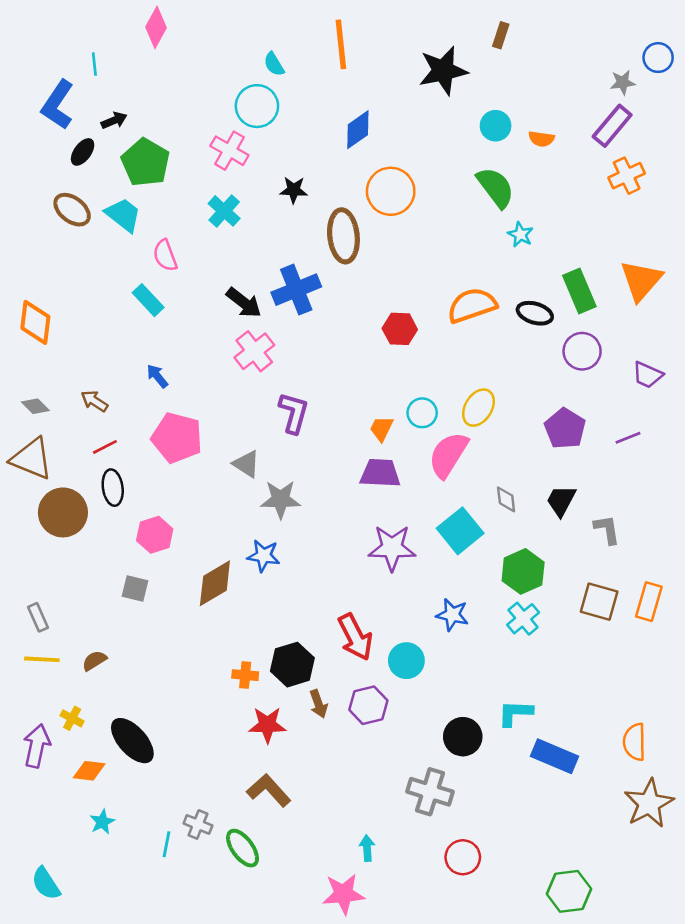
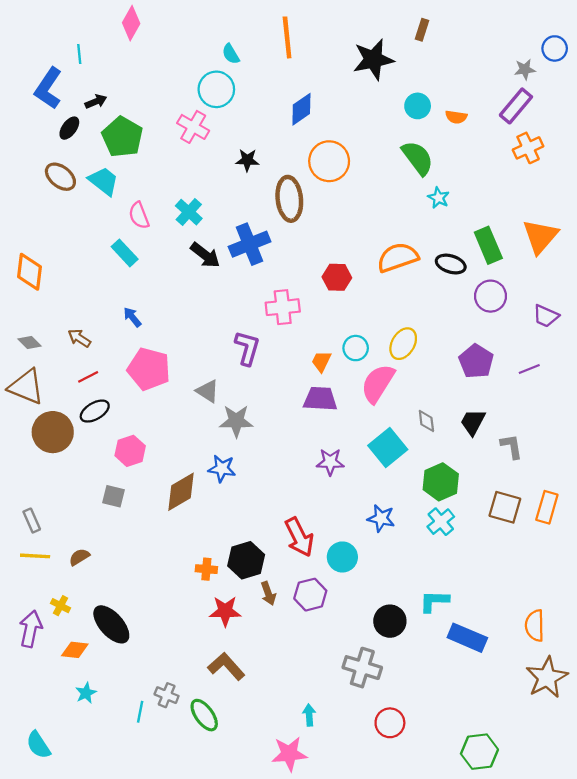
cyan cross: (224, 211) -> (189, 212), moved
pink cross: (254, 351) -> (283, 307), moved, turned 32
black ellipse: (113, 488) -> (95, 411), turned 68
purple star: (392, 548) -> (330, 462), size x0.7

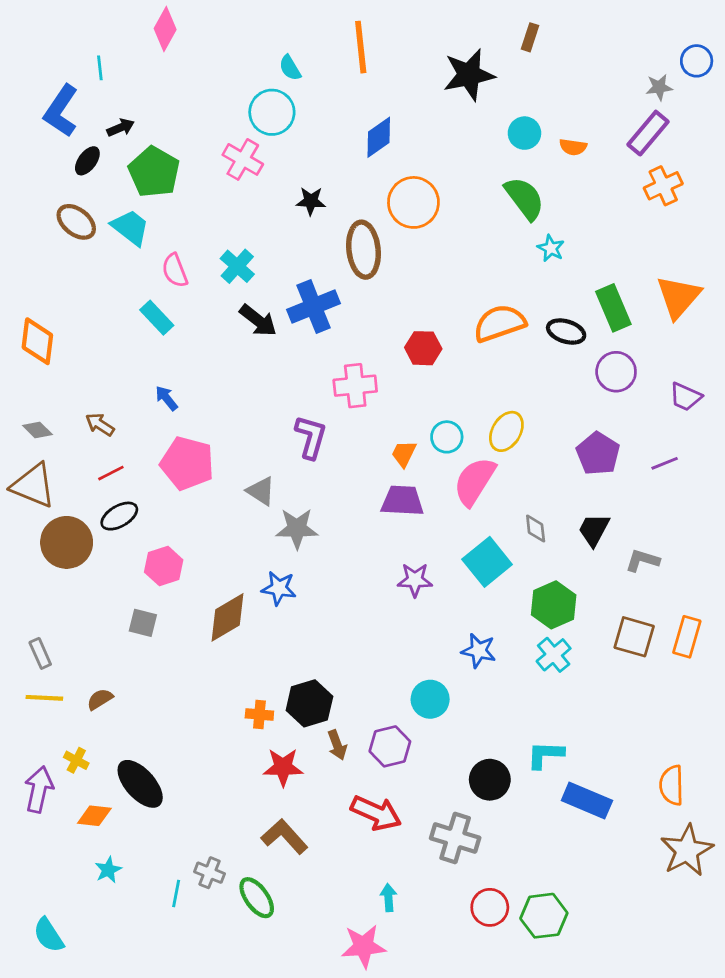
gray L-shape: (512, 446) -> (642, 560), turned -64
red arrow: (299, 537) -> (376, 813), moved, turned -39
green hexagon: (479, 752) -> (544, 916), moved

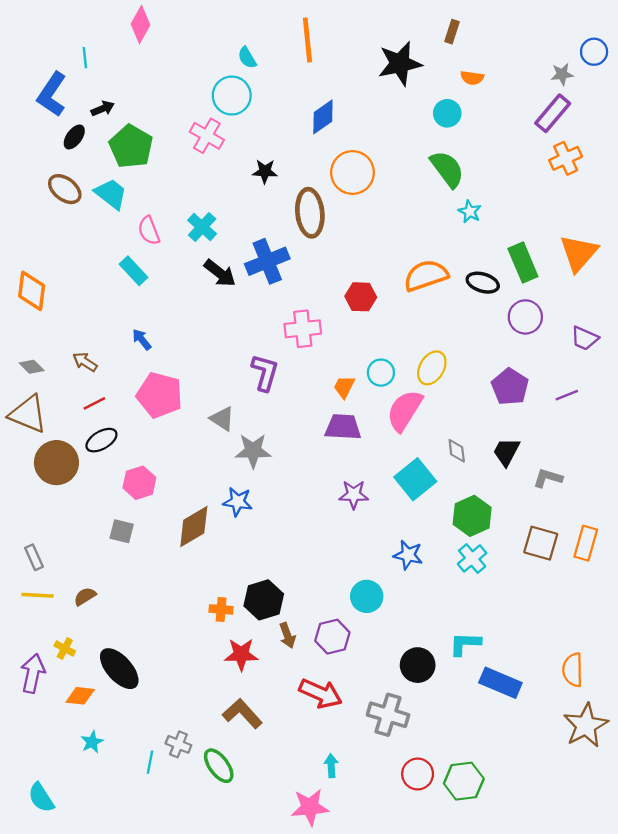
orange semicircle: (573, 147) -> (472, 78), moved

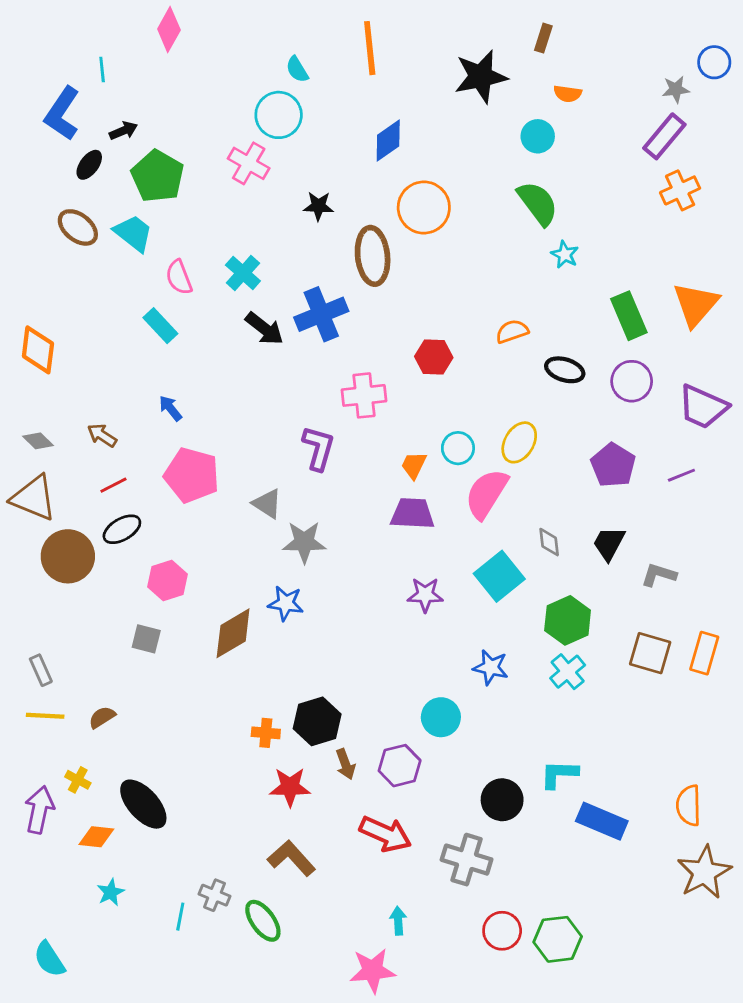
orange semicircle: (426, 276) -> (512, 331), size x0.6
black ellipse: (483, 283) -> (565, 370), moved
purple trapezoid: (585, 338) -> (703, 407), size x1.5

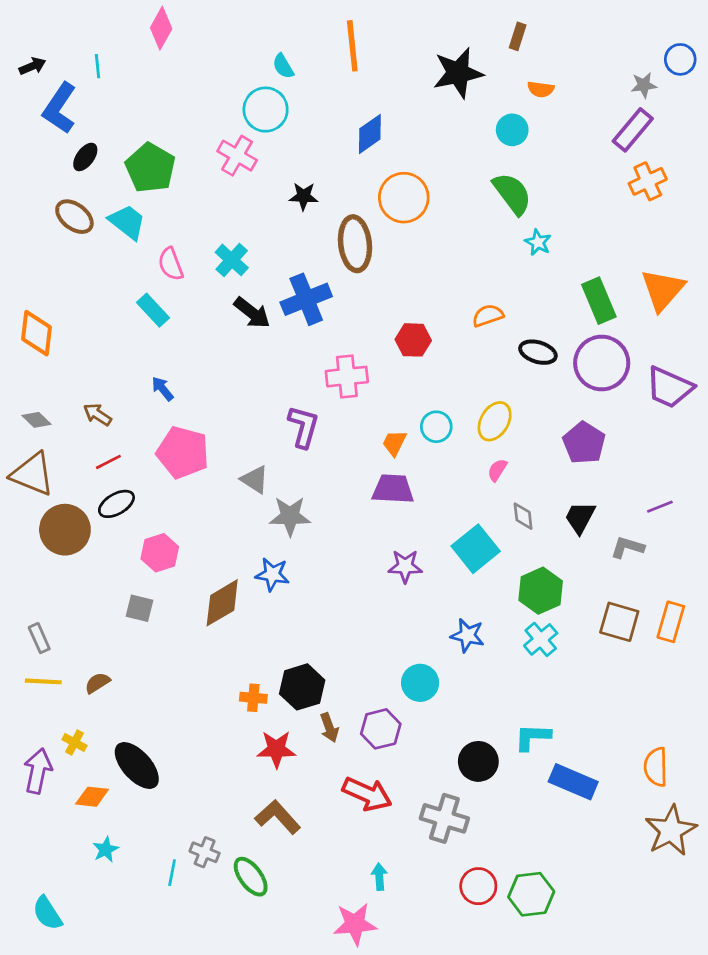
black arrow: (123, 131) -> (32, 66), moved
purple circle: (632, 381) -> (602, 363), size x1.4
purple line: (681, 475) -> (660, 507), moved
pink semicircle: (486, 494) -> (497, 470), moved, size x0.5

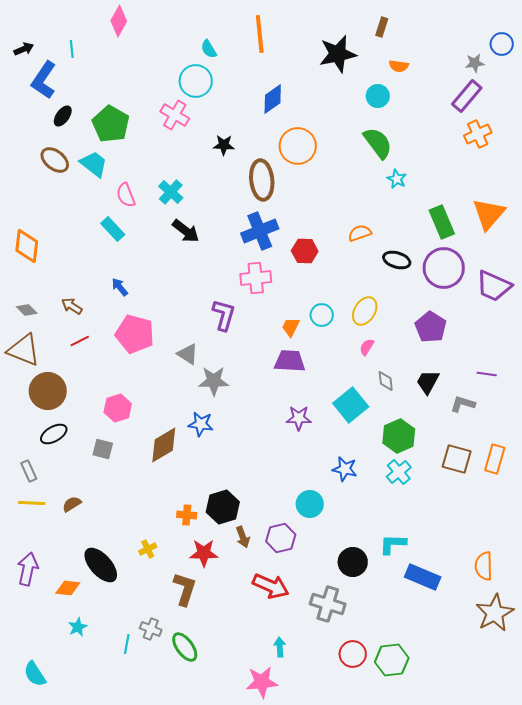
blue cross: (306, 299) -> (260, 231), moved
black ellipse: (116, 504) -> (54, 434), moved
purple line: (660, 507) -> (487, 374), turned 30
yellow cross: (74, 742) -> (148, 549), moved, turned 36
brown L-shape: (278, 817) -> (185, 589), moved, turned 60

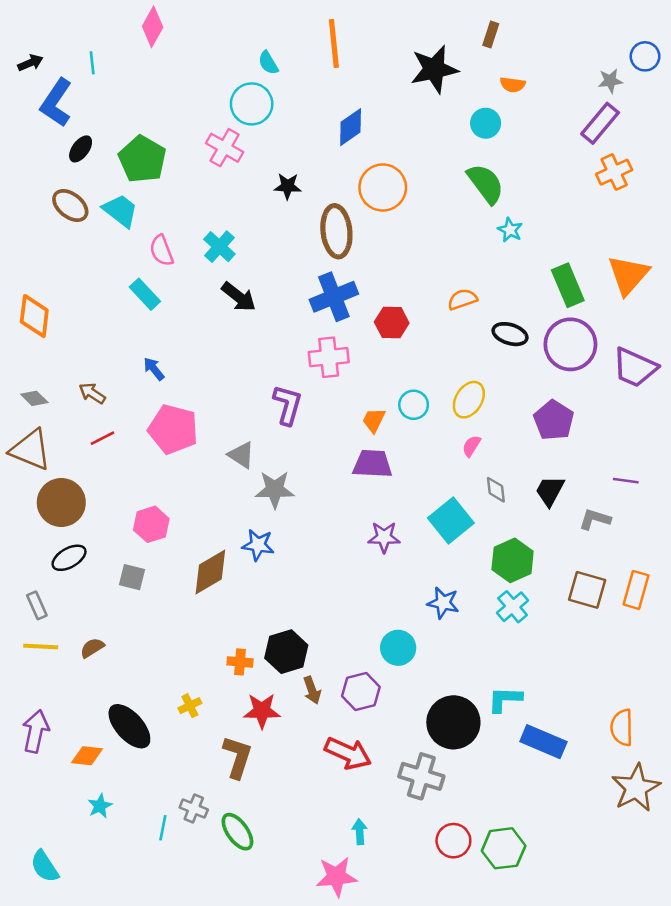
black circle: (353, 562) -> (453, 722), size x1.4

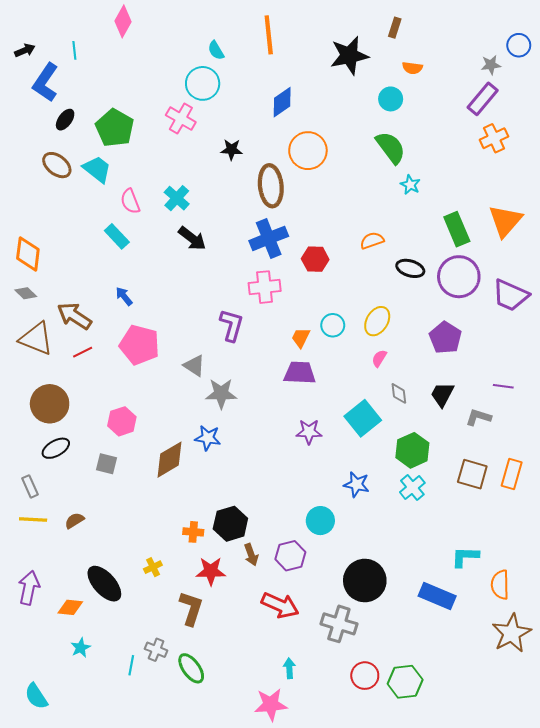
brown arrow: (92, 393) -> (74, 316), size x1.6
gray diamond: (34, 398) -> (26, 293), moved
brown triangle: (30, 450) -> (36, 339), moved
cyan L-shape: (505, 699) -> (465, 557), moved

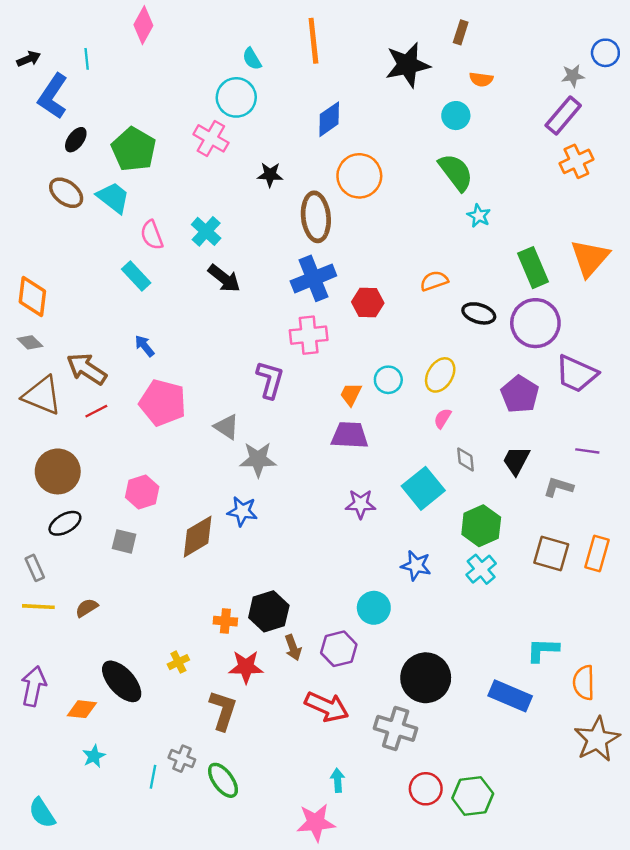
purple trapezoid: (511, 295) -> (576, 374), moved

